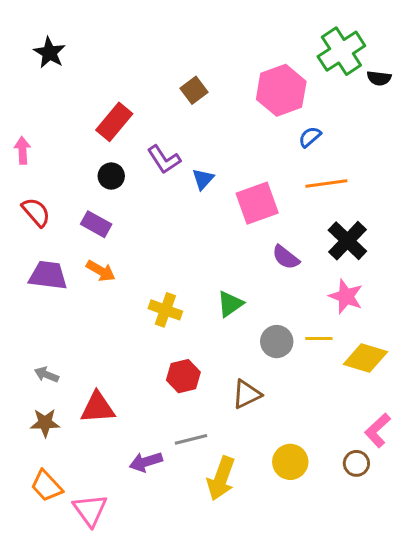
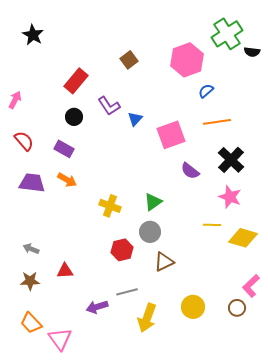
pink arrow: (22, 150) -> (15, 100), turned 30
gray circle: (277, 342) -> (150, 232), moved
red triangle: (98, 408) -> (65, 271), size x0.7

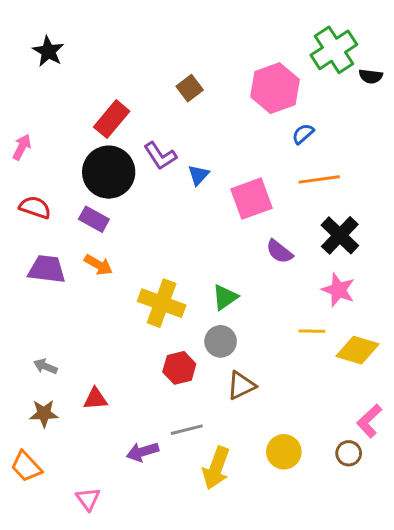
black circle: (74, 117) -> (109, 172), size x2.0
red semicircle: (24, 141) -> (35, 207), turned -30
yellow cross: (110, 206) -> (162, 303), size x1.4
orange trapezoid: (31, 323) -> (26, 467), moved
pink triangle: (60, 339) -> (88, 499), size x0.7

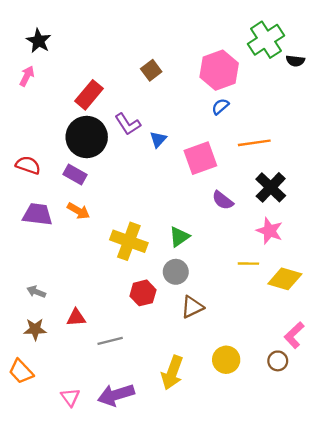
blue semicircle: (303, 134) -> (220, 107), moved
pink arrow: (22, 147) -> (27, 76), moved
gray line: (187, 430) -> (110, 341), moved
purple arrow: (143, 452) -> (116, 395), moved, size x1.4

